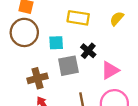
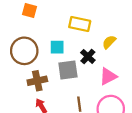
yellow semicircle: (117, 19) -> (109, 42), moved
brown circle: (24, 32) -> (24, 51), moved

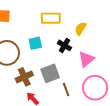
gray square: (68, 70) -> (50, 73), moved

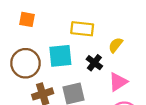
cyan square: (35, 43) -> (60, 56), size x1.5

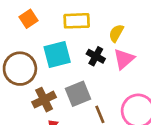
orange square: (27, 19) -> (29, 19), moved, turned -35
pink triangle: (118, 82) -> (124, 59), moved

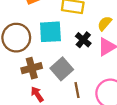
gray square: (78, 94) -> (62, 69), turned -30

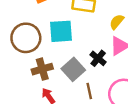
black cross: (83, 40) -> (98, 58), moved

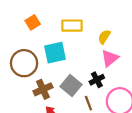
black cross: (98, 58) -> (97, 80), moved, turned 32

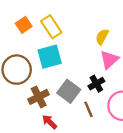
yellow rectangle: (72, 26) -> (51, 27), moved, turned 60

